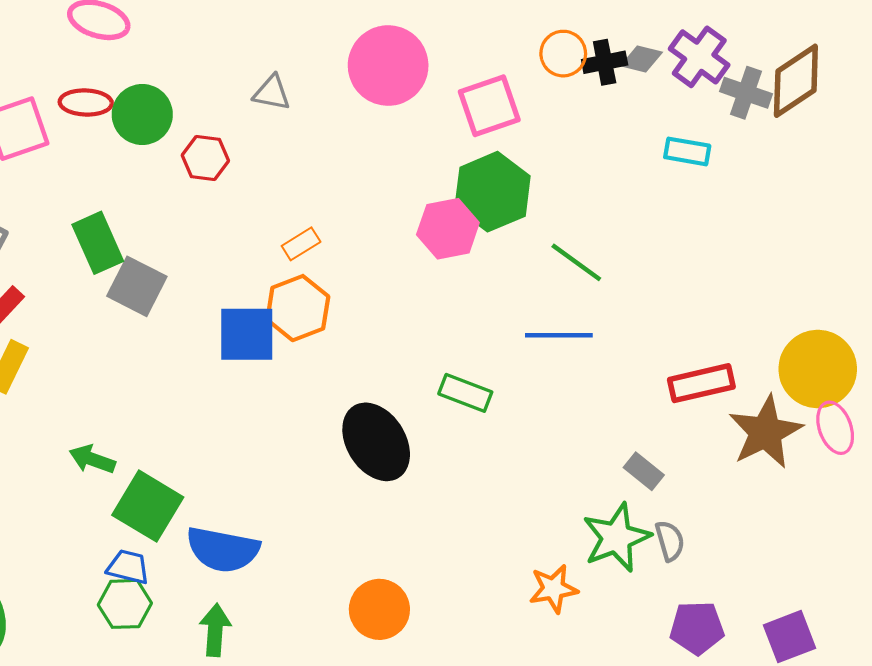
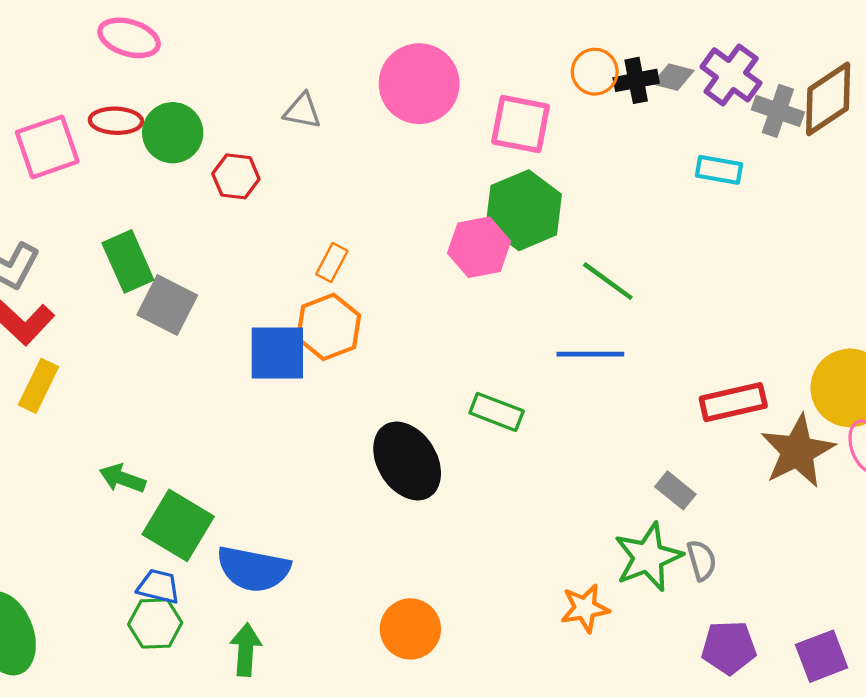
pink square: (489, 106) -> (521, 124), turned 30
orange rectangle: (301, 244) -> (332, 263), turned -30

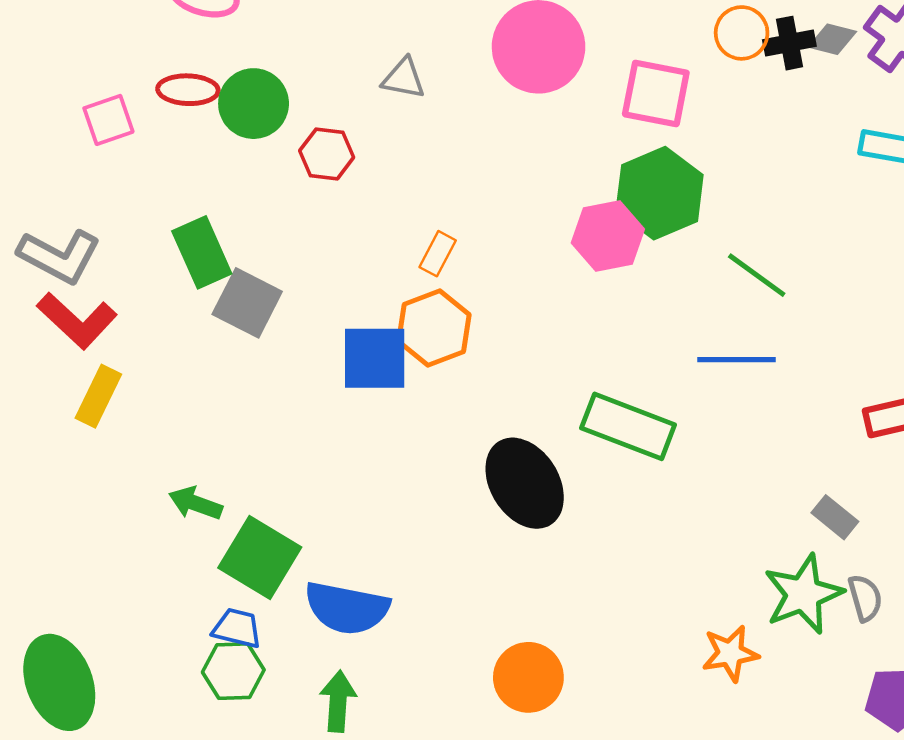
pink square: (47, 147) -> (108, 120), size x0.7
green rectangle: (497, 412) -> (628, 426), size x1.5

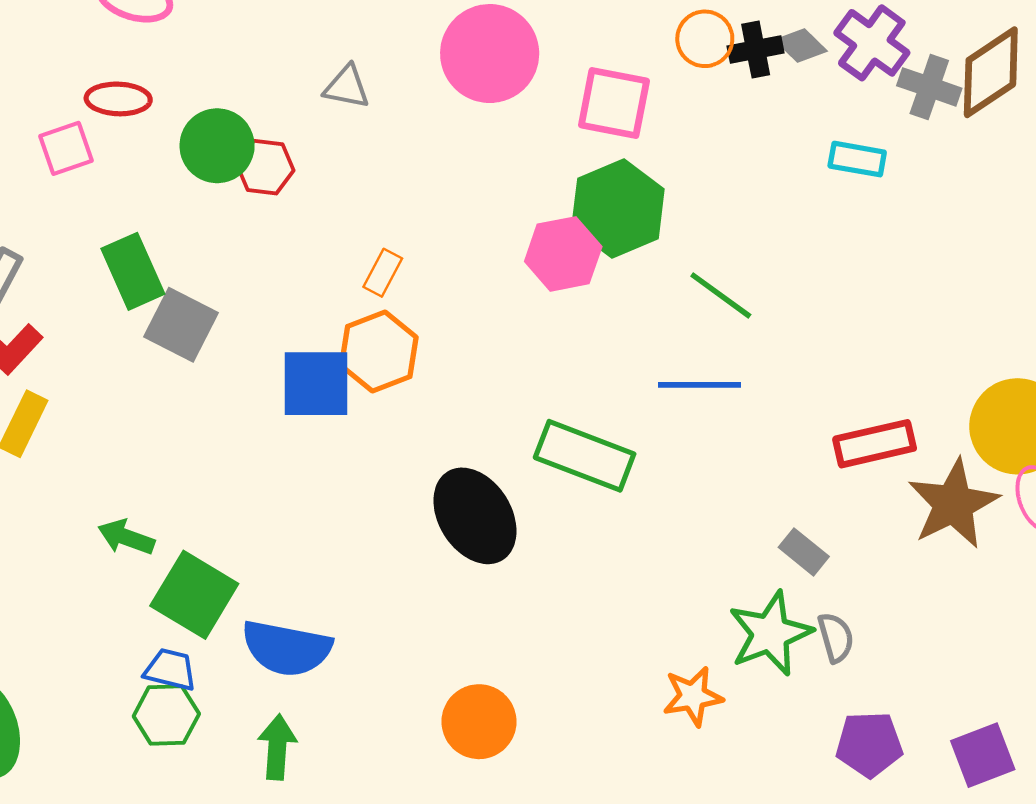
gray diamond: (832, 39) -> (801, 46), turned 30
green circle: (254, 104) -> (217, 146), moved
pink square: (108, 120) -> (66, 148), moved

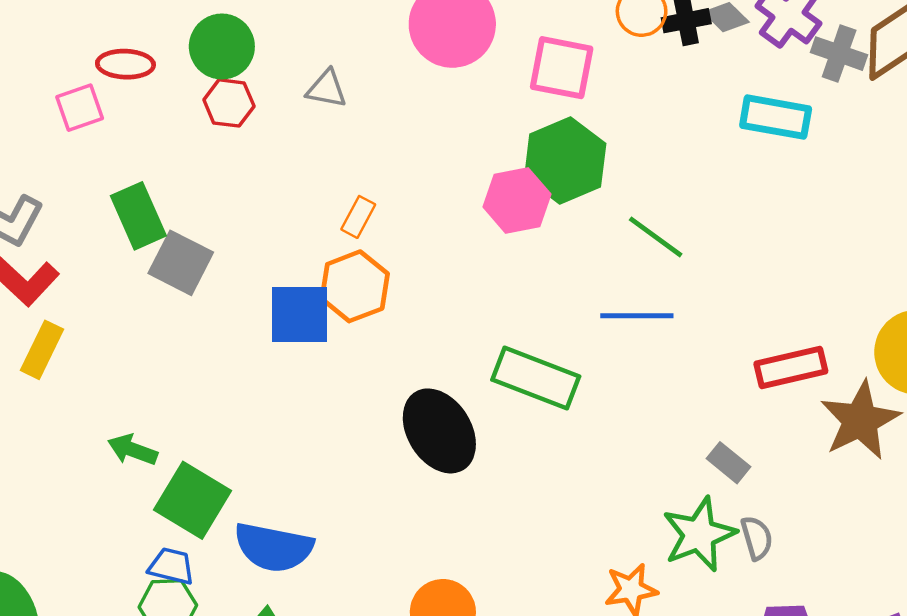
gray triangle: (347, 87) -> (326, 89), moved
green circle: (217, 146) -> (222, 47), moved
cyan rectangle: (857, 159) -> (776, 117), size x1.4
red hexagon: (265, 167) -> (229, 103), moved

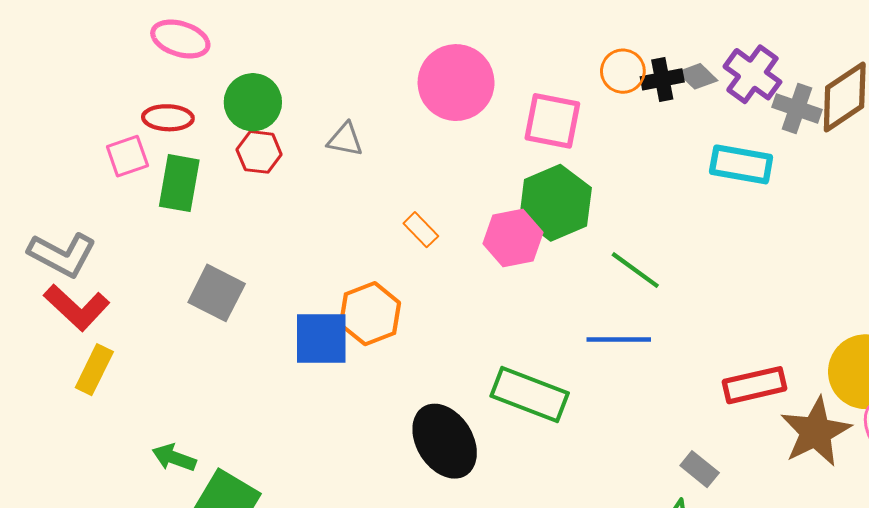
green rectangle: (138, 216) -> (179, 183), moved, turned 34
orange rectangle: (358, 217) -> (421, 230), moved, turned -72

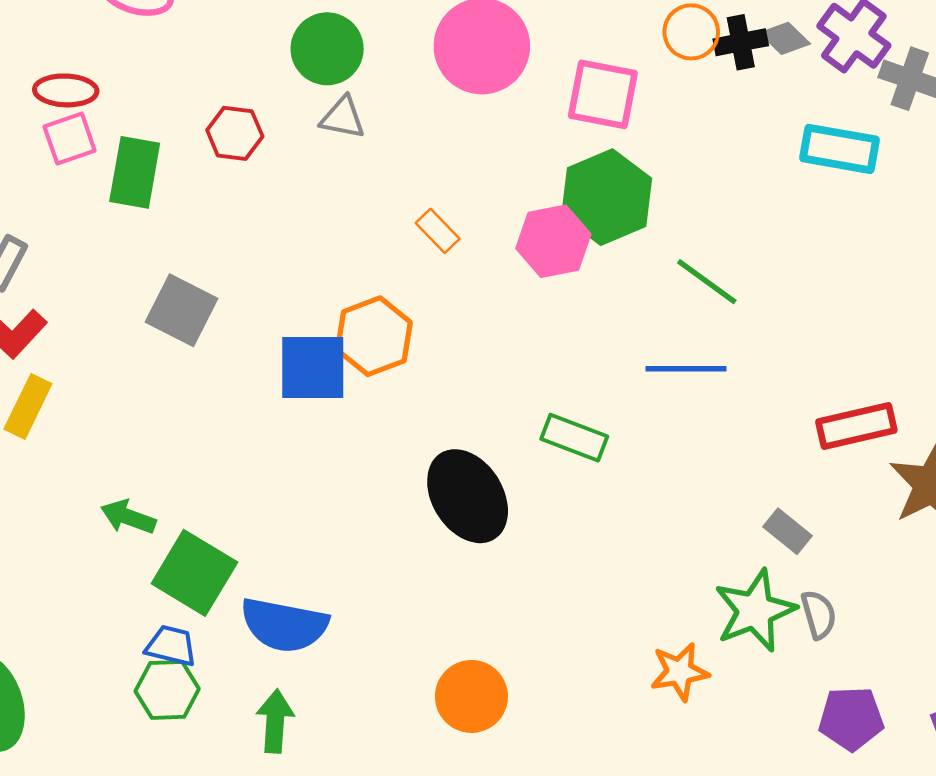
green circle: (253, 102) -> (327, 49), moved
red ellipse: (168, 118) -> (66, 90), moved
green rectangle: (530, 394) -> (574, 438), size x0.7

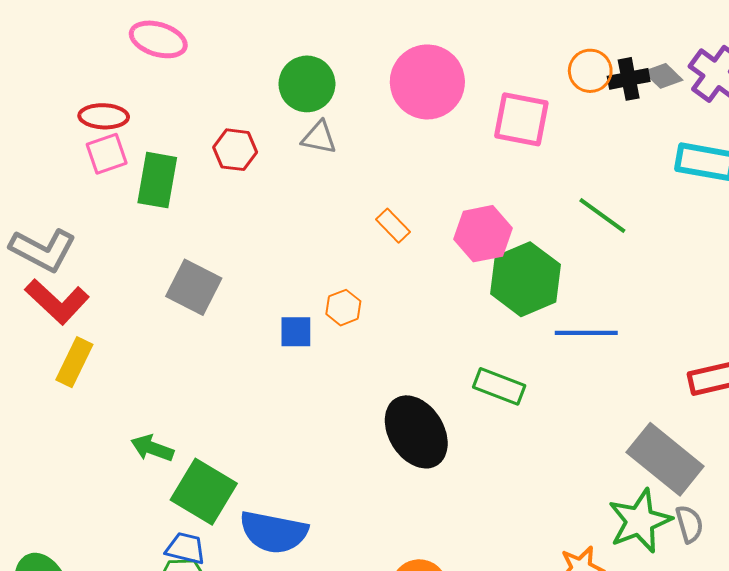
green hexagon: (607, 197) -> (525, 279), moved
green line: (707, 282) -> (602, 215), moved
orange hexagon: (374, 336) -> (343, 308), size x0.6
blue square: (313, 367) -> (296, 332), size x0.6
gray rectangle: (787, 531) -> (665, 459), size x2.0

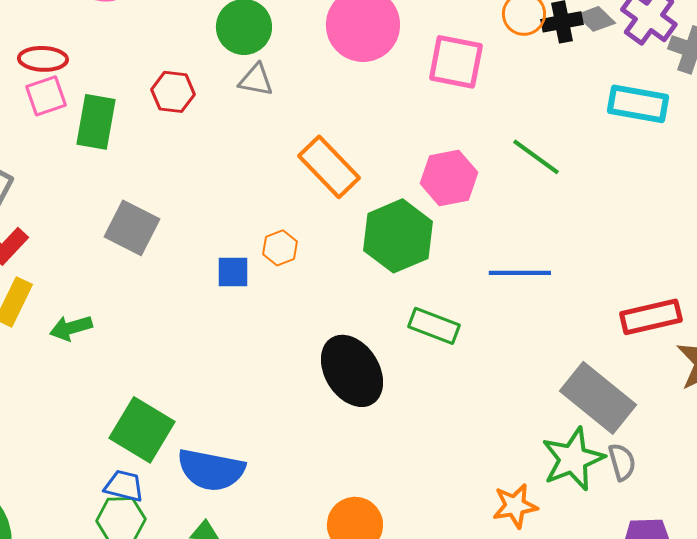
orange rectangle: (393, 226) -> (329, 167), size x1.8
pink hexagon: (483, 234) -> (449, 178), moved
green hexagon: (525, 279) -> (398, 236), moved
green arrow: (152, 448) -> (71, 328), moved, turned -36

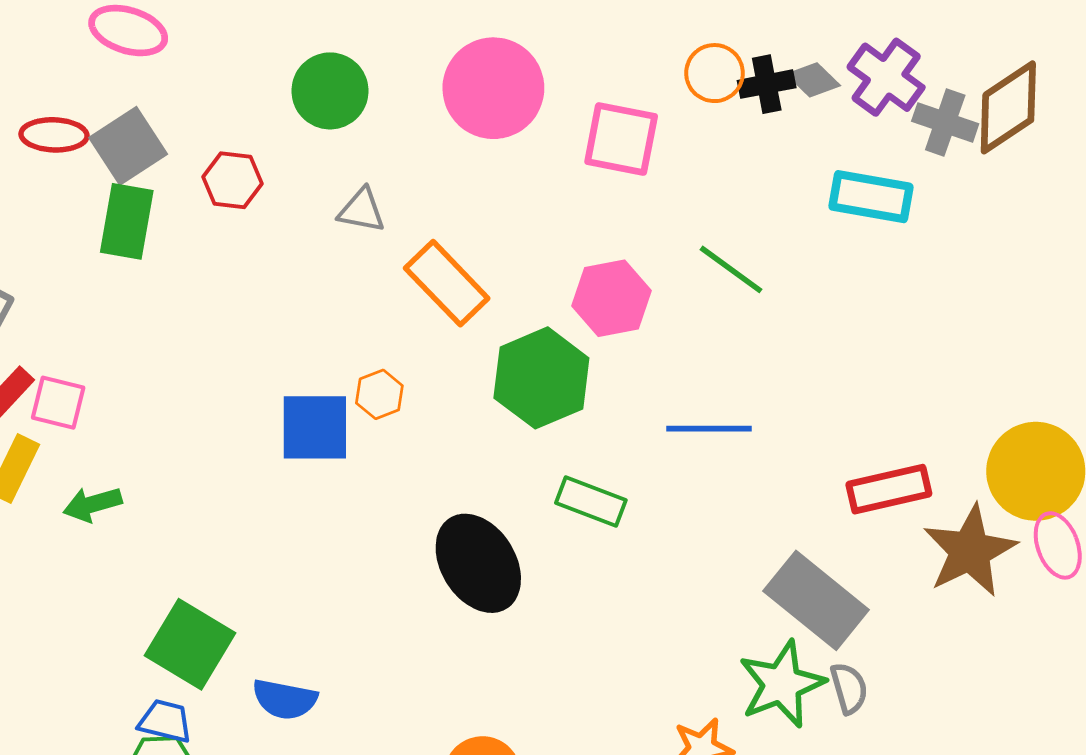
gray triangle: (256, 80) -> (362, 210), moved
pink square: (46, 96) -> (58, 403), moved, turned 33
gray square: (132, 228) -> (128, 146), moved, turned 30
blue square: (233, 272) -> (315, 427), size x1.6
blue semicircle: (211, 470) -> (285, 699), size x0.7

